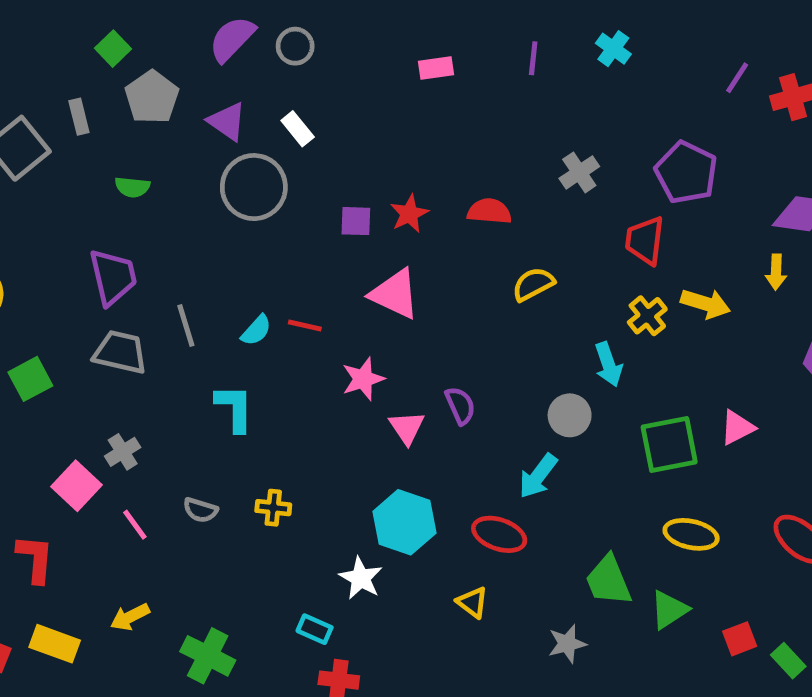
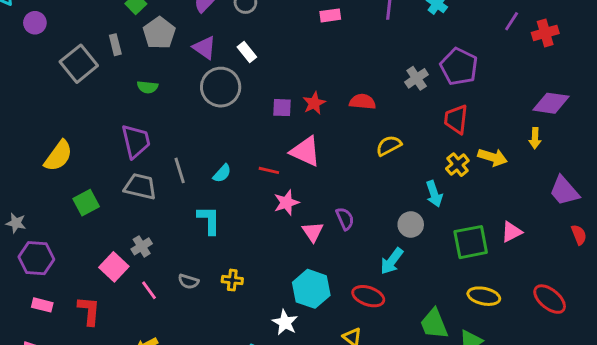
purple pentagon: (686, 172) -> (459, 67), moved
red line: (305, 325) -> (269, 170), moved

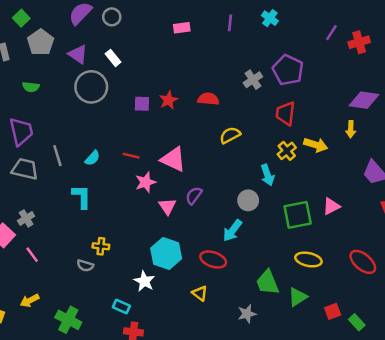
pink triangle: (305, 151) -> (173, 159), moved
purple semicircle: (345, 219) -> (194, 196), turned -120
gray semicircle: (188, 282) -> (85, 266), moved

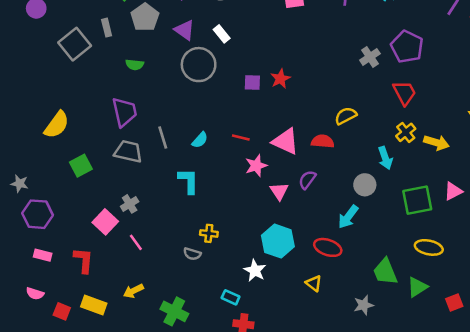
red semicircle: (208, 99) -> (323, 141), moved
red trapezoid: (286, 113) -> (404, 93), turned 145
yellow arrow: (316, 145) -> (436, 143), moved

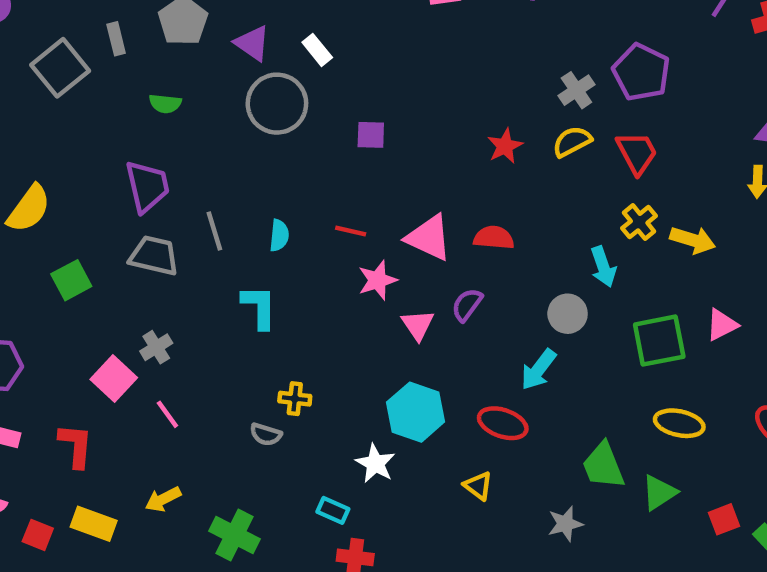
red star: (280, 79) -> (505, 146), moved
yellow semicircle: (346, 116) -> (572, 142), moved
cyan semicircle: (200, 140) -> (279, 235), turned -36

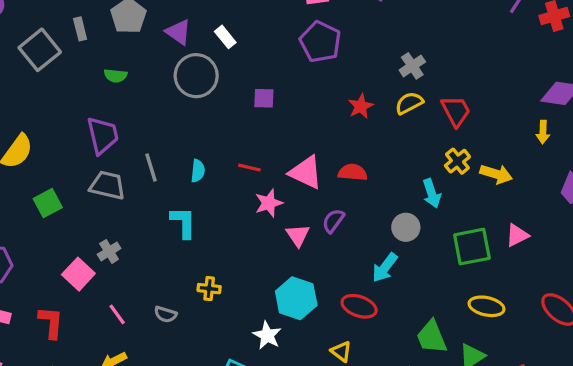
purple pentagon: (641, 72) -> (320, 42), moved
pink line: (167, 414) -> (117, 314), moved
gray semicircle: (266, 434) -> (166, 314), moved

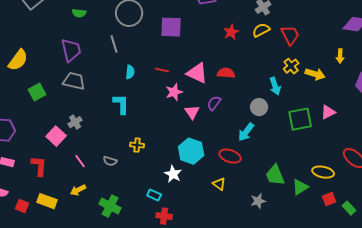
purple square: (264, 98) -> (171, 27), size x1.6
yellow arrow: (543, 132) -> (340, 56), moved
gray line: (151, 168) -> (114, 44), moved
yellow ellipse: (486, 306) -> (323, 172), moved

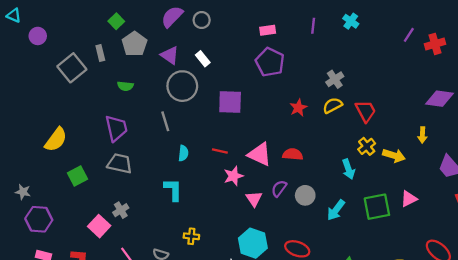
gray circle: (259, 107) -> (305, 195), moved
cyan arrow: (246, 132) -> (336, 210), moved

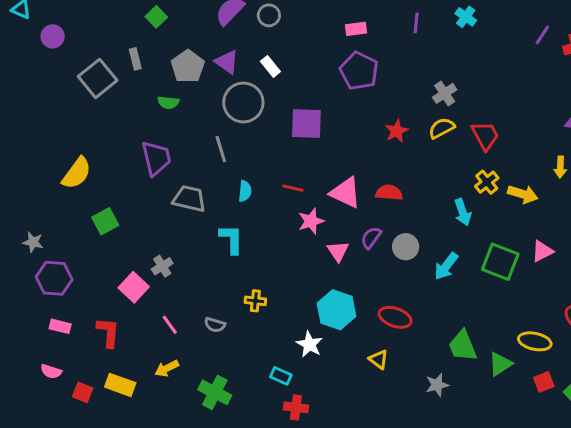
gray pentagon: (134, 44) -> (188, 66), moved
gray trapezoid: (120, 163) -> (189, 199), moved
green square: (377, 207) -> (500, 262), turned 32

